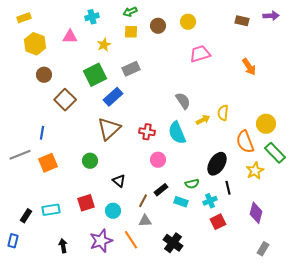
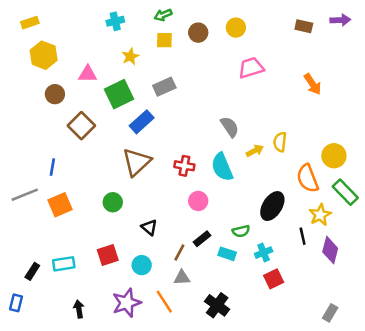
pink triangle: (70, 37) -> (88, 74), moved
black line: (228, 188) -> (303, 236), moved
purple diamond: (256, 213) -> (330, 250), moved

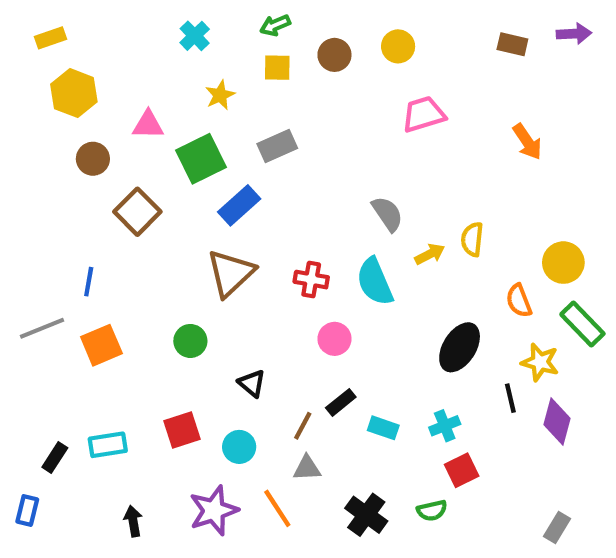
cyan cross: (115, 21) -> (195, 36), turned -30
orange semicircle: (308, 178) -> (519, 301), size x0.7
yellow star: (320, 215) -> (540, 362), turned -30
green semicircle: (241, 231) -> (432, 510), moved

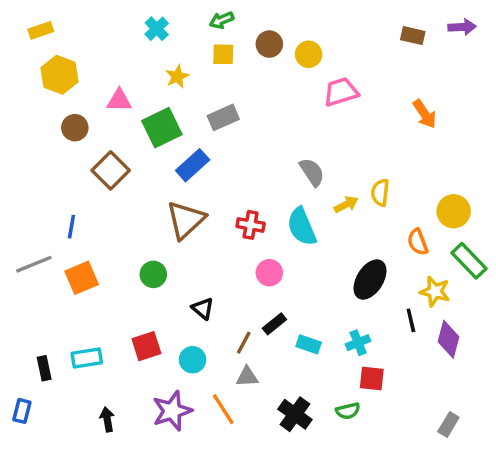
yellow circle: (398, 46) -> (309, 54), moved
black rectangle: (55, 458) -> (44, 368), turned -45
red square: (462, 470) -> (372, 378), turned 32

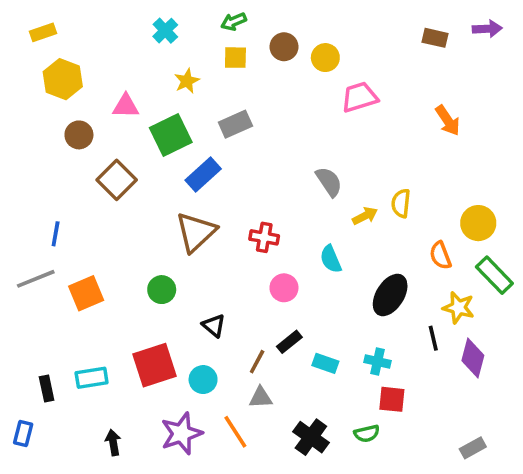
blue line: (71, 227) -> (56, 234), moved
cyan semicircle: (302, 227) -> (331, 259), moved, size x0.7
cyan cross: (358, 343) -> (378, 362), turned 35
red square: (146, 346) -> (154, 365), size x1.4
gray rectangle: (448, 425) -> (473, 448), turned 30

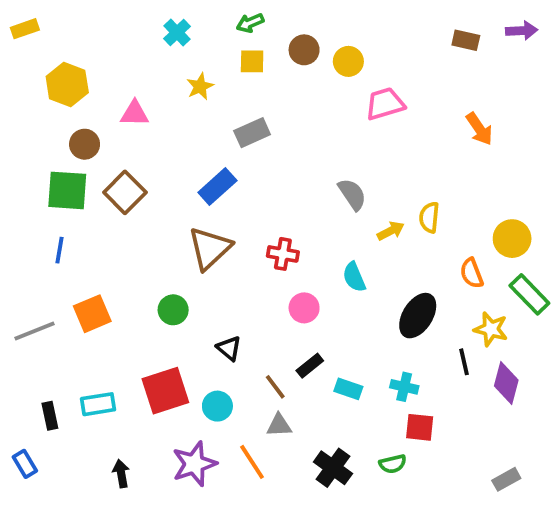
yellow rectangle: (43, 32) -> (25, 29), moved
green square: (171, 135) -> (67, 190), moved, turned 30
gray line: (36, 279) -> (34, 331), moved
brown line: (257, 362) -> (275, 387), turned -65
blue rectangle: (23, 433) -> (25, 464), turned -45

